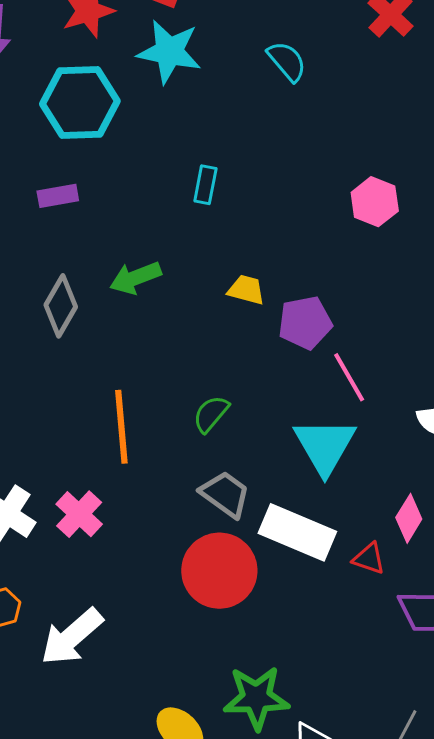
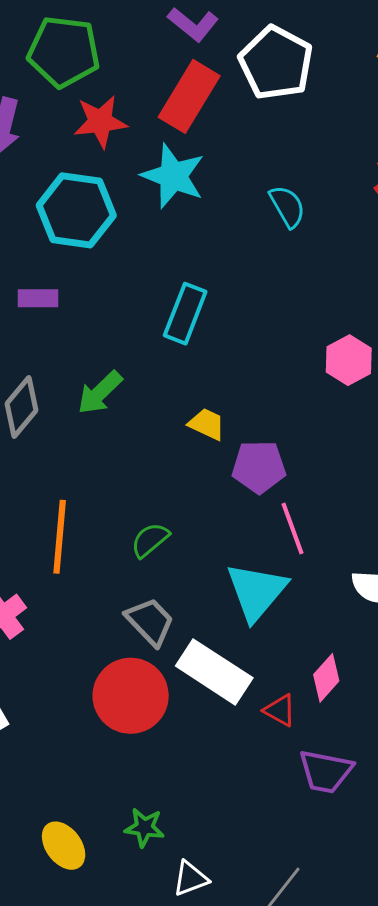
cyan rectangle: (205, 185) -> (185, 314), size x1.5
green arrow: (135, 278) -> (100, 393), turned -33
green star: (256, 698) -> (144, 827), size x0.6

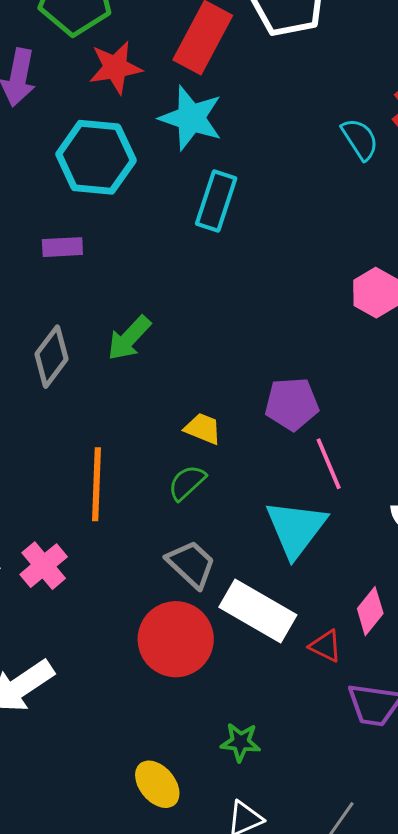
cyan semicircle: (287, 206) -> (360, 139), moved
cyan rectangle: (185, 314) -> (216, 201), moved
yellow trapezoid: (207, 424) -> (203, 429), moved
green star: (144, 827) -> (240, 742), moved
yellow ellipse: (64, 846) -> (157, 784), moved

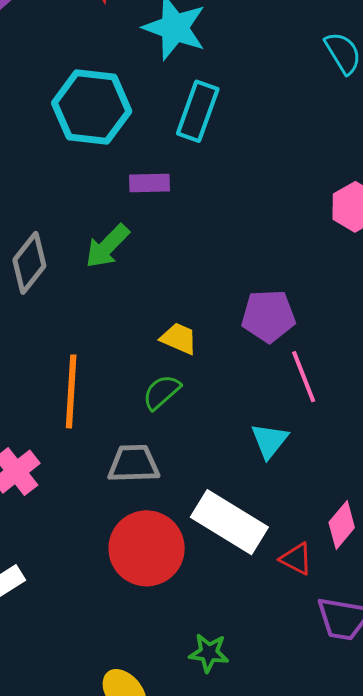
cyan hexagon: (96, 157) -> (92, 107), moved
purple rectangle: (62, 247) -> (150, 183), moved
cyan triangle: (296, 529) -> (269, 441), size x0.6
gray trapezoid: (191, 564) -> (134, 464), moved, turned -46

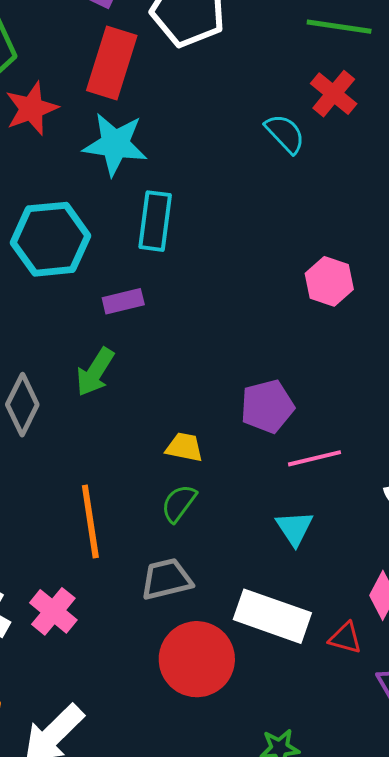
pink line: (304, 377) -> (314, 458), turned -70

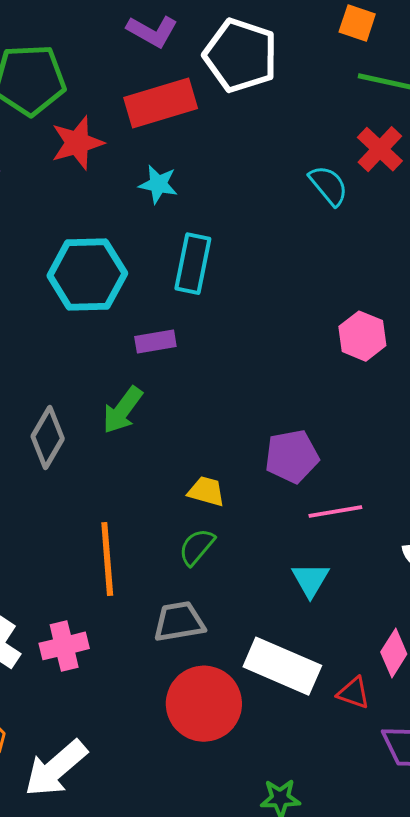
red rectangle: (112, 63) -> (161, 103), turned 52
cyan star: (115, 144) -> (158, 184), size x0.6
pink cross: (53, 611) -> (64, 646), turned 33

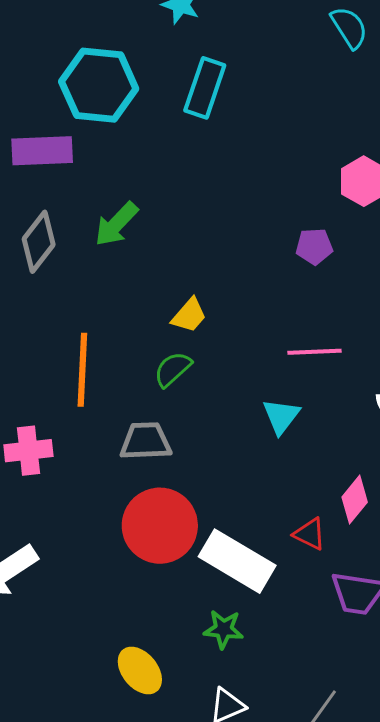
purple rectangle: (155, 341) -> (42, 151), moved, size x1.5
purple pentagon: (292, 456) -> (314, 246), moved, size x0.7
yellow trapezoid: (206, 491) -> (189, 315), turned 108
white rectangle: (282, 666) -> (237, 561), moved

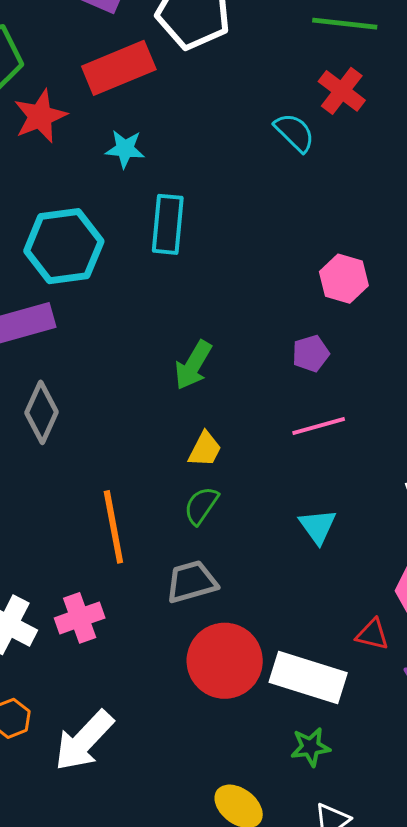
green arrow: (116, 224) -> (193, 365), moved
pink line: (315, 352) -> (319, 426), moved

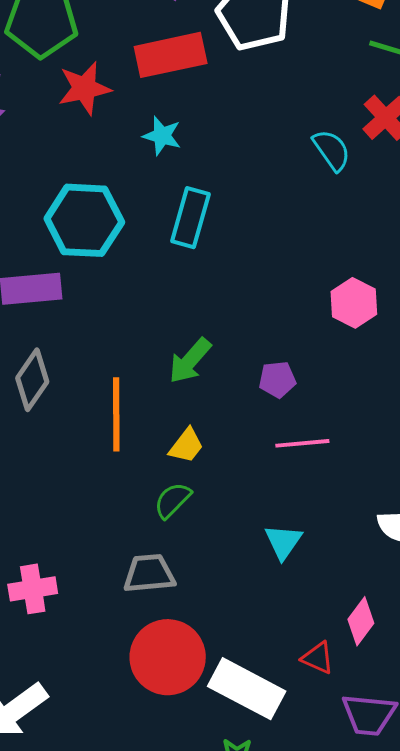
purple pentagon: (311, 353) -> (277, 379), moved
orange line: (113, 527) -> (116, 414), moved

